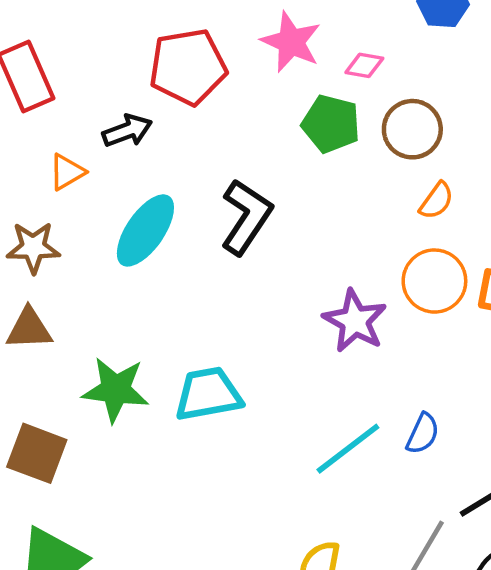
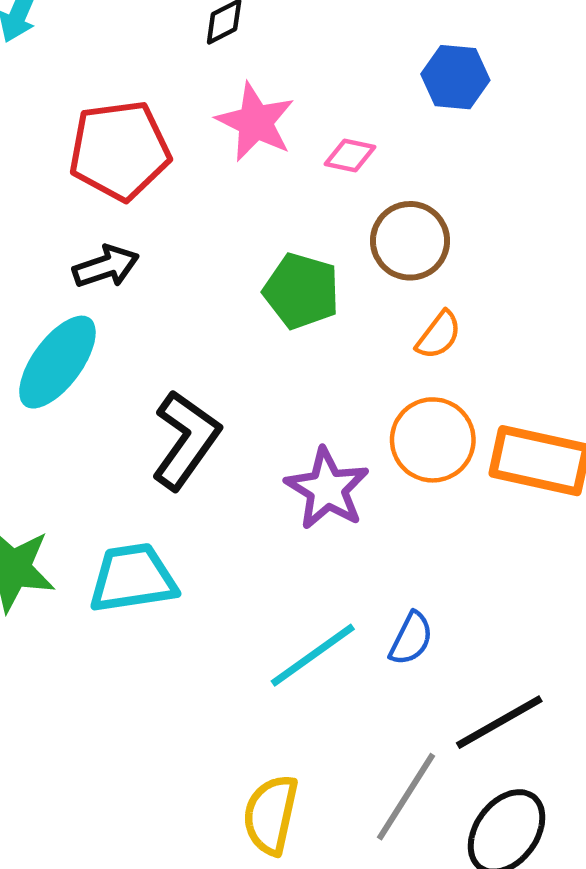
green pentagon: (331, 124) -> (301, 291), moved
black arrow: (127, 131) -> (106, 267), moved
black L-shape: (246, 217) -> (186, 440), moved

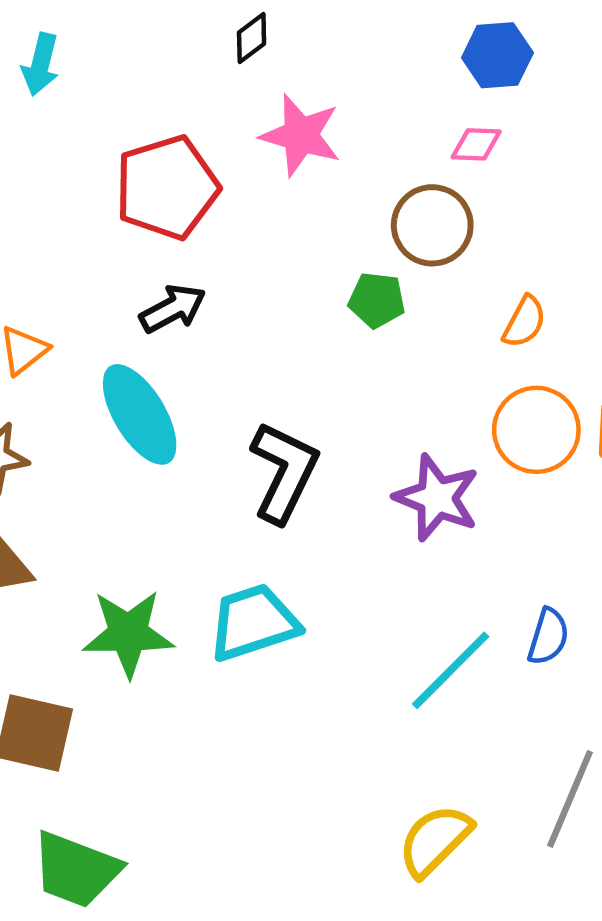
pink diamond: (350, 155) -> (476, 144), moved
brown circle: (410, 241) -> (432, 225), moved
green pentagon: (301, 291) -> (377, 300), size x0.7
cyan ellipse: (57, 362) -> (140, 414), turned -58
yellow semicircle: (271, 815) -> (435, 840), turned 42

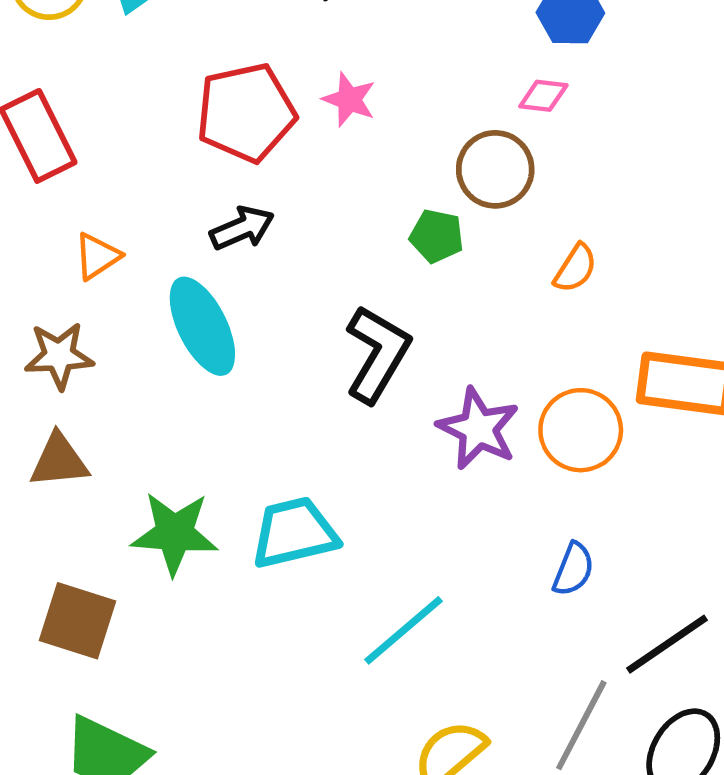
pink star: (301, 135) -> (349, 100), moved, size x0.7
orange circle: (536, 430) -> (581, 430), moved
black L-shape: (284, 472) -> (377, 354), moved
cyan line: (451, 670) -> (404, 630), moved

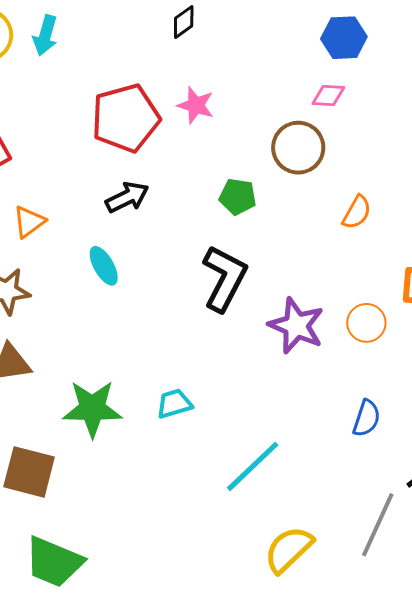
green pentagon: (437, 236) -> (238, 197), moved
cyan ellipse: (202, 326) -> (104, 266), size x0.6
orange circle: (581, 430) -> (366, 323), size x0.7
cyan trapezoid: (294, 533) -> (174, 404), size x0.6

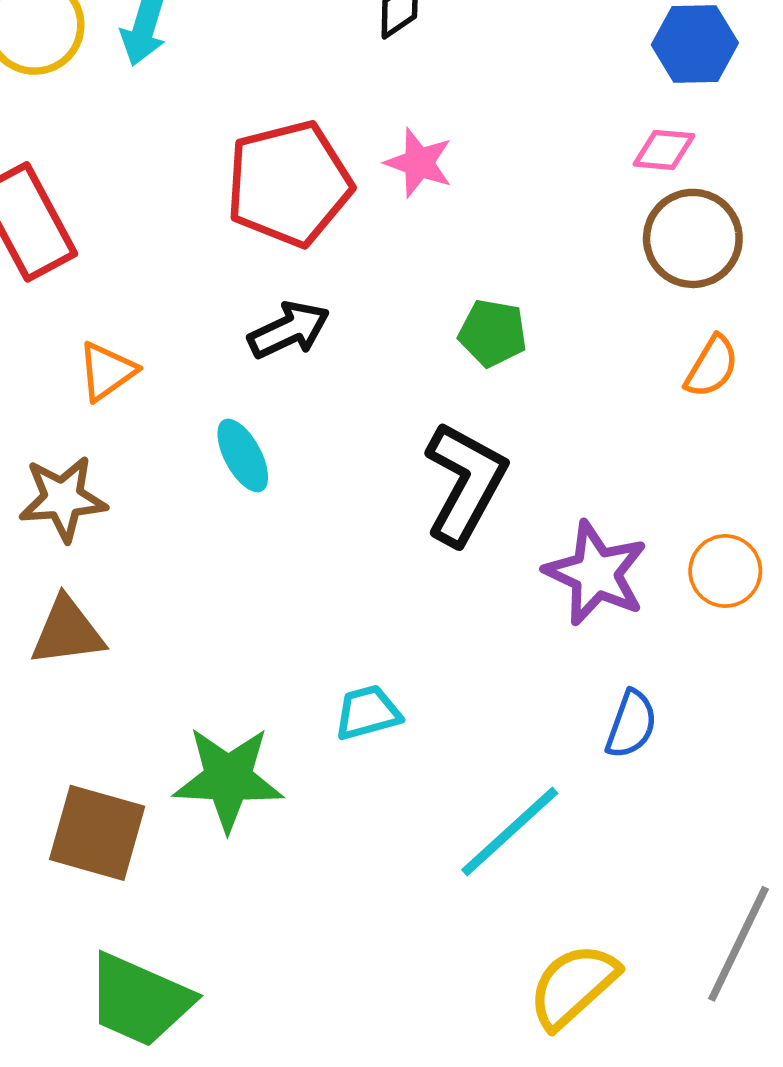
brown circle: (298, 148) -> (693, 238), moved
green star: (92, 409) -> (228, 779), moved
blue semicircle: (366, 418) -> (631, 724), moved

